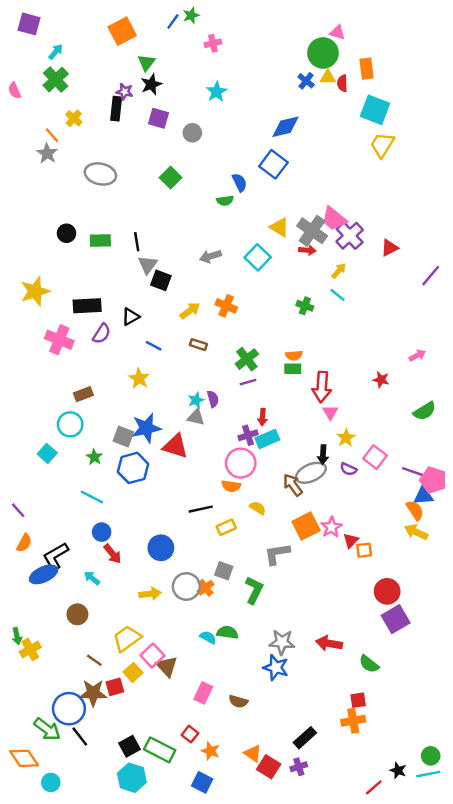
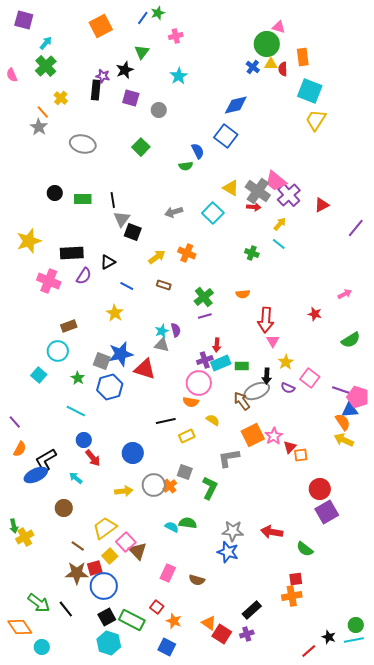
green triangle: (146, 63) -> (142, 52), moved
green rectangle: (293, 369) -> (242, 366), moved
blue circle: (69, 709) -> (104, 586), moved

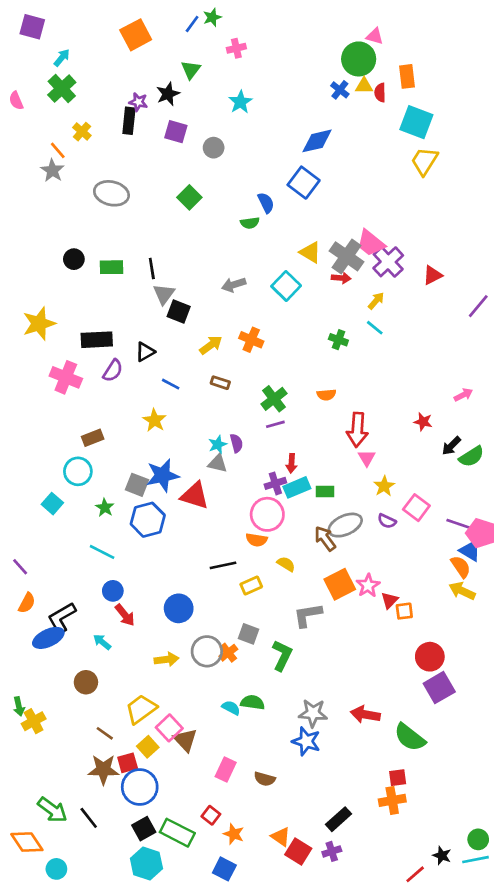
black arrow: (267, 376) -> (451, 446), moved, turned 42
blue triangle: (350, 410) -> (470, 551), turned 36
green semicircle: (305, 549) -> (410, 737), size x1.4

